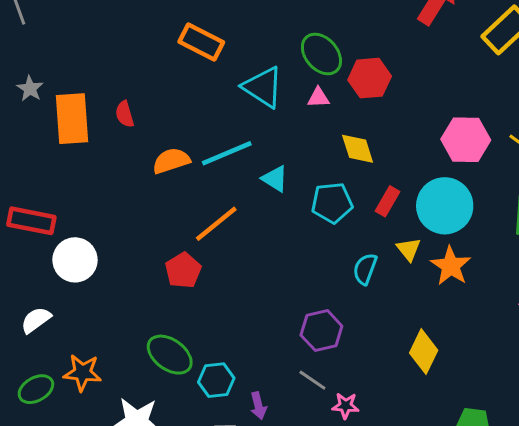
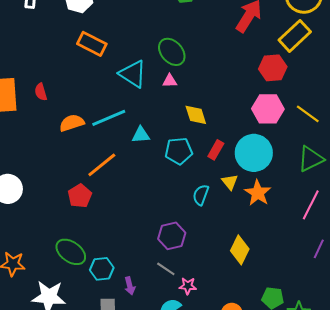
red hexagon: (370, 78) -> (273, 68), moved
cyan triangle: (275, 179) -> (141, 135), turned -36

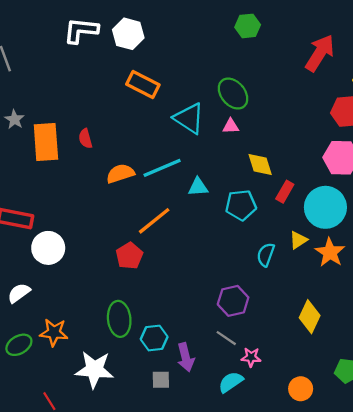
red rectangle: (216, 150) -> (285, 192), moved
yellow triangle: (230, 182) -> (298, 240), turned 36
green ellipse: (71, 252) -> (119, 319), turned 48
purple arrow: (130, 286) -> (186, 357), size x1.4

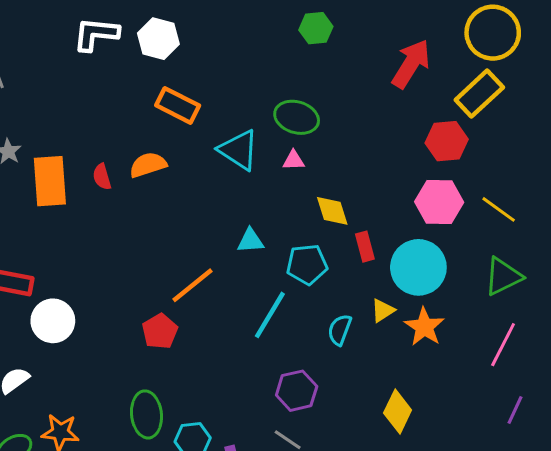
green ellipse: (233, 94) -> (297, 117), turned -32
cyan line: (162, 168) -> (270, 315), moved, turned -36
orange semicircle: (120, 174) -> (148, 165), moved
red rectangle: (285, 192) -> (365, 247), turned -45

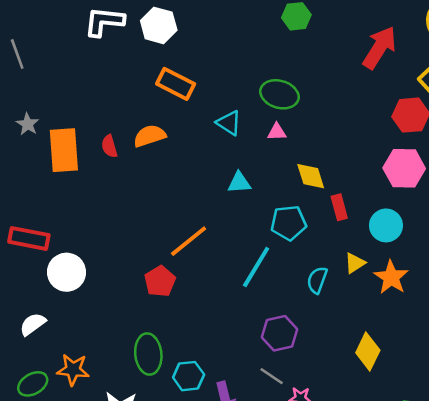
cyan triangle: (239, 150) -> (229, 123), size x0.7
cyan triangle: (250, 241) -> (239, 183), moved
cyan circle: (418, 267) -> (386, 225), size x0.7

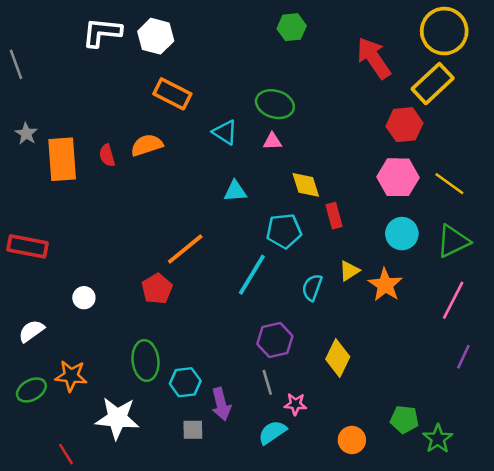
red arrow: (379, 48) -> (374, 58), turned -66
cyan circle: (386, 225) -> (402, 234), moved
white circle: (67, 272) -> (84, 298), moved, size x0.6
yellow diamond: (368, 351) -> (338, 358), moved
gray line: (272, 376) -> (267, 382), turned 40

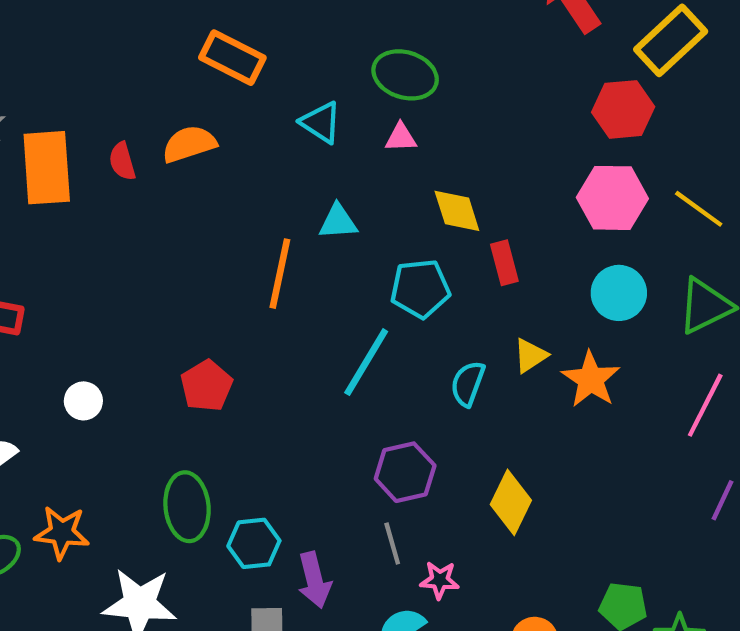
orange line: (185, 249) -> (280, 274), moved, turned -39

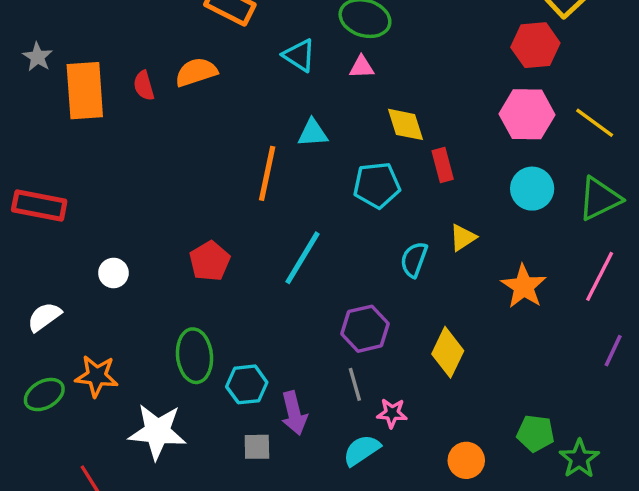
cyan line: (366, 362) -> (303, 258), moved
orange star: (591, 379) -> (524, 286), moved

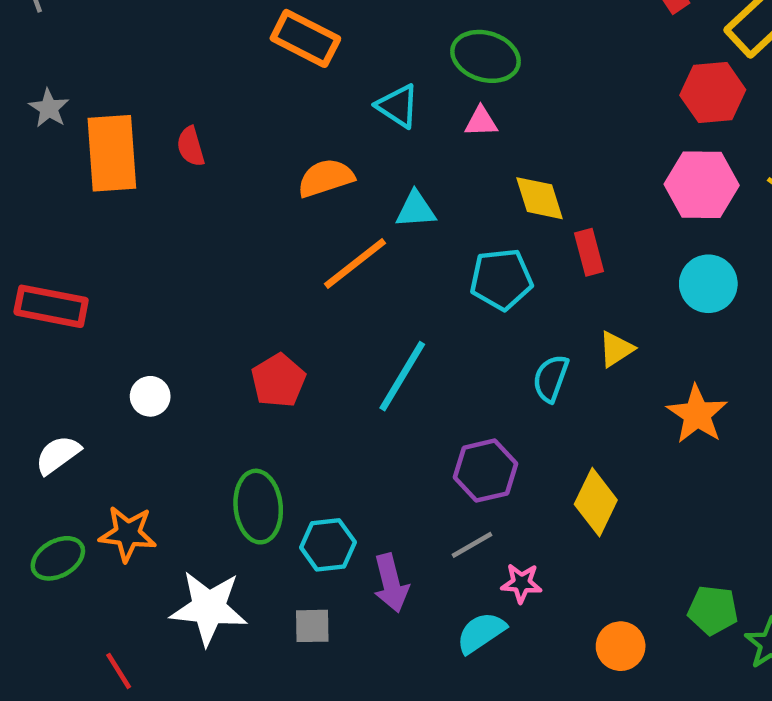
orange semicircle: (196, 72) -> (326, 178), moved
orange line: (267, 173) -> (355, 264), turned 40
gray line: (355, 384) -> (472, 545), turned 76
gray square: (257, 447) -> (312, 626), moved

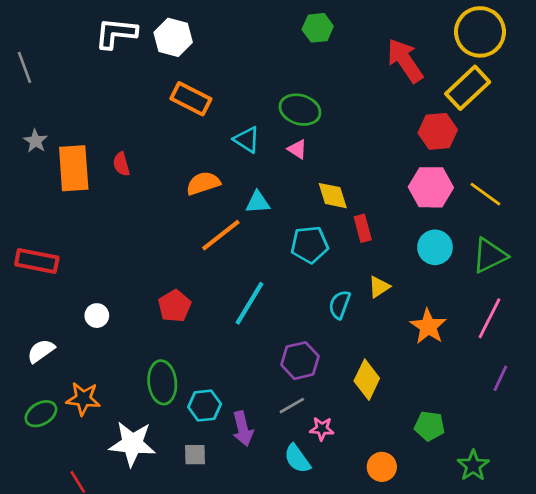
pink triangle: (481, 122) -> (297, 149), turned 35
green pentagon: (713, 610) -> (430, 426), moved
cyan semicircle: (481, 633) -> (297, 459), turned -92

